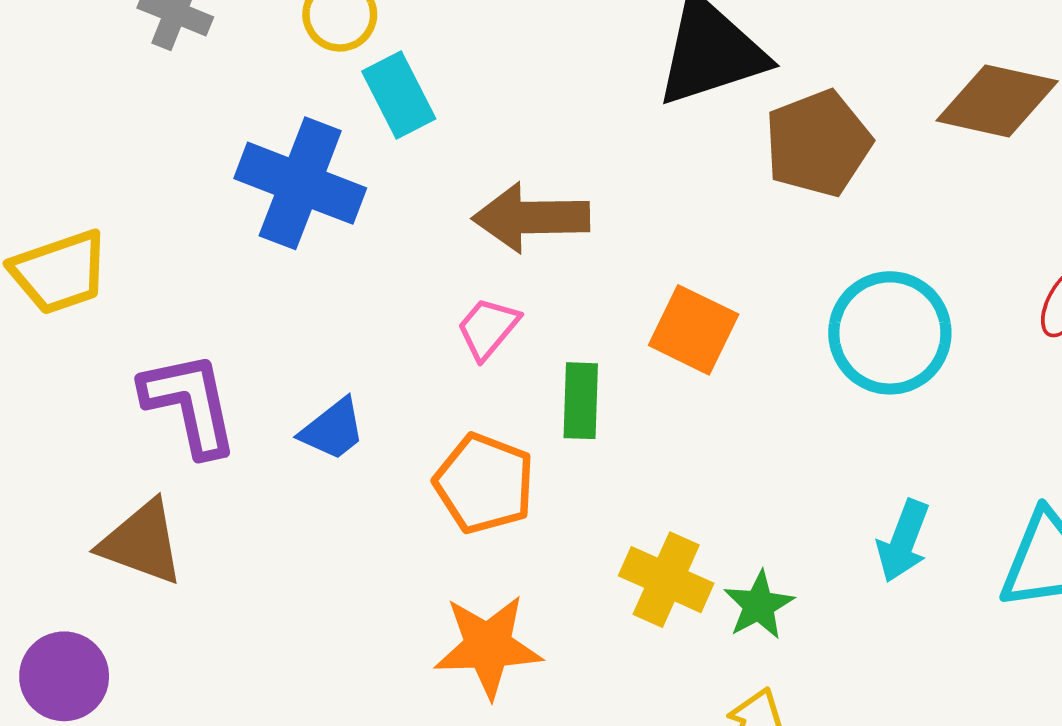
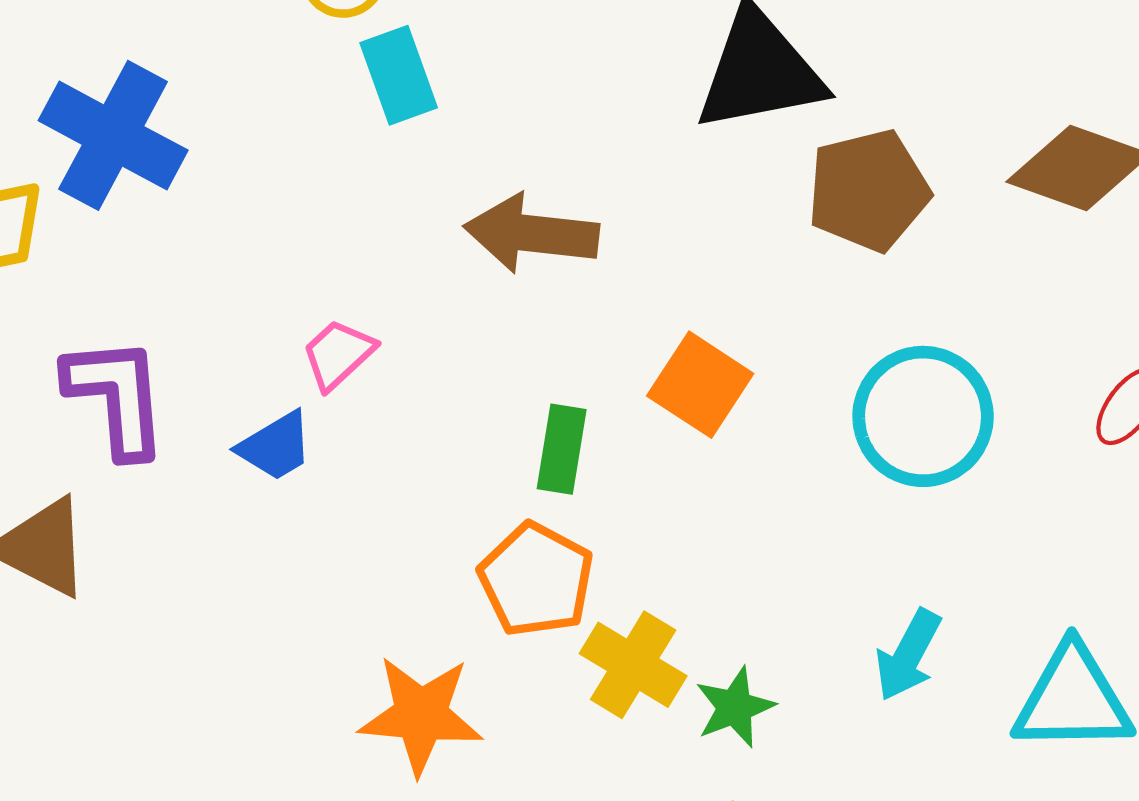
blue cross: (300, 183) -> (113, 135), moved
pink trapezoid: (488, 328) -> (338, 354), moved
orange pentagon: (484, 483) -> (536, 580), moved

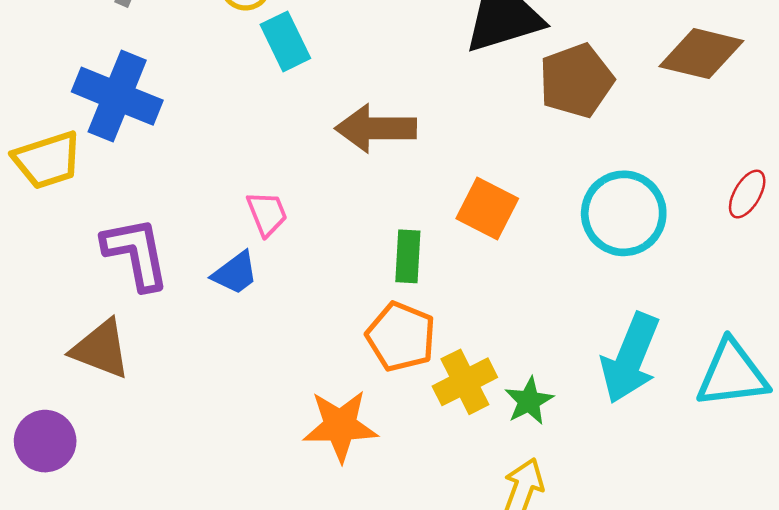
pink trapezoid: (338, 354) -> (267, 214), turned 117
cyan arrow: (908, 655) -> (630, 358), size x1.6
yellow cross: (633, 665) -> (465, 382), turned 38

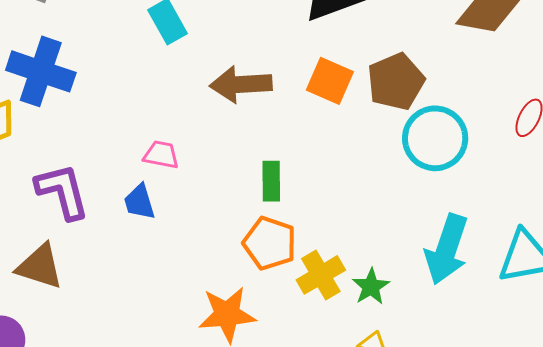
brown pentagon: (576, 81) -> (396, 82), moved
orange square: (487, 209) -> (330, 81), moved
pink trapezoid: (267, 214) -> (161, 155), turned -54
blue trapezoid: (235, 273) -> (139, 202), turned 114

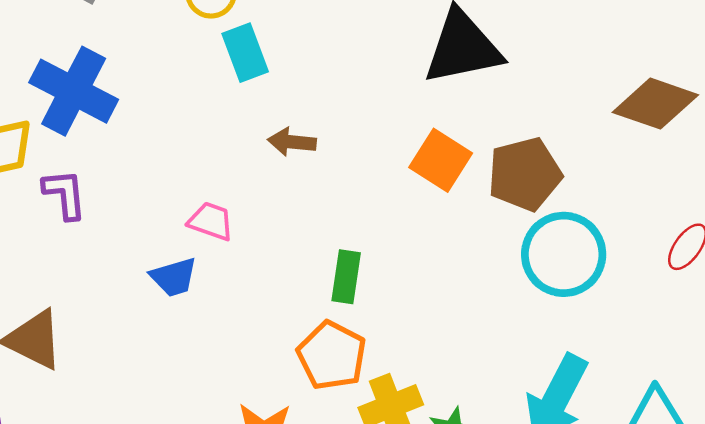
brown arrow: (241, 84) -> (292, 142), moved, size x0.6
purple L-shape: (62, 191) -> (65, 194), moved, size x0.7
blue trapezoid: (139, 202) -> (174, 277), turned -99

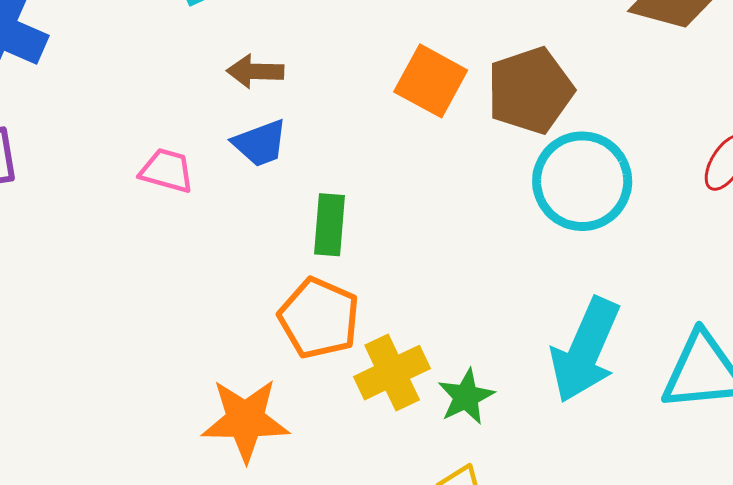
blue trapezoid: (174, 277) -> (260, 143), moved

